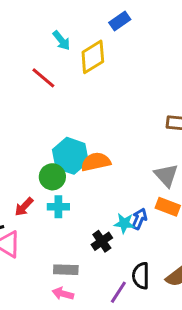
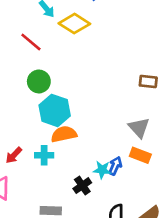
yellow diamond: (93, 57) -> (74, 24), turned 64
orange semicircle: (96, 162) -> (64, 134), moved
green circle: (52, 177) -> (39, 81), moved

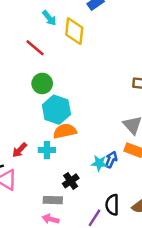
yellow diamond: (74, 24) -> (74, 31), turned 64
black cross: (82, 186) -> (71, 181), moved

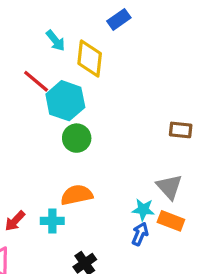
green circle: (42, 83) -> (77, 138), moved
cyan hexagon: (56, 110) -> (65, 101), moved
cyan star: (99, 163) -> (143, 210), moved

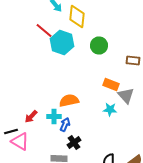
green circle: (77, 138) -> (99, 46), moved
orange rectangle: (171, 221) -> (111, 84), moved
blue arrow: (140, 234) -> (65, 124), moved

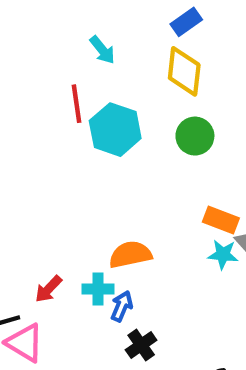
yellow diamond: (77, 16) -> (184, 71), moved
red line: (44, 30) -> (76, 104), turned 42
cyan star: (110, 110) -> (223, 255), moved

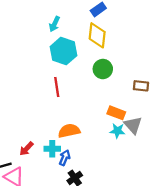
cyan arrow: (102, 50) -> (55, 24), turned 64
red line: (76, 104) -> (57, 87), moved
cyan hexagon: (115, 130) -> (63, 51), moved

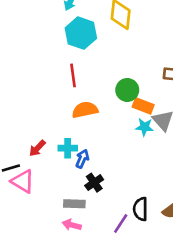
green circle: (103, 69) -> (127, 90), moved
orange semicircle: (69, 131) -> (85, 110), moved

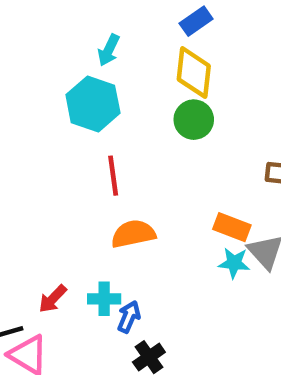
cyan hexagon: (81, 33) -> (93, 104), moved
green circle: (127, 90) -> (194, 120), moved

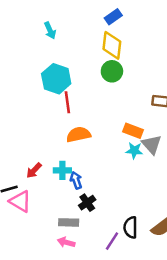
cyan arrow: (109, 50) -> (50, 30), moved, turned -49
cyan hexagon: (93, 104) -> (56, 79), moved
blue arrow: (129, 317) -> (76, 180), turned -42

